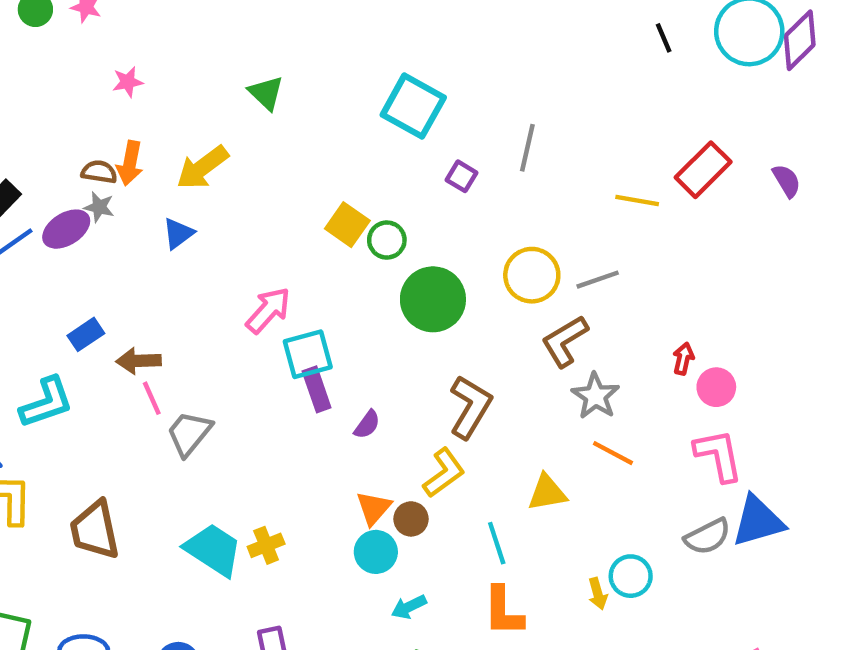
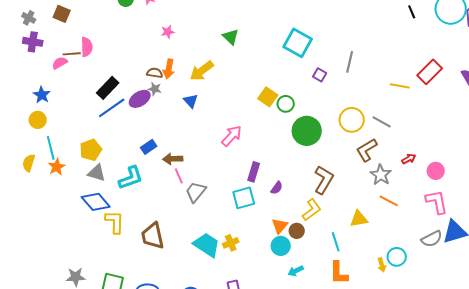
blue triangle: (178, 233) -> (191, 101), turned -35
gray line: (598, 280) -> (382, 122), turned 48
cyan square: (308, 354) -> (244, 198), moved
red arrow: (683, 359) -> (409, 159), moved, turned 48
purple rectangle: (317, 389) -> (254, 172), turned 36

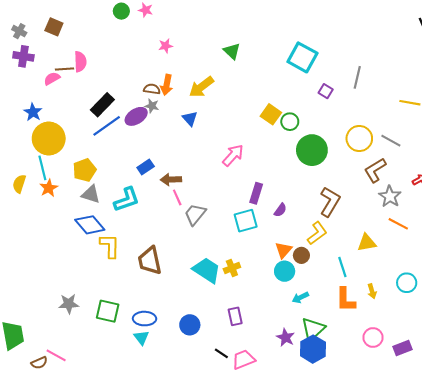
yellow circle: (38, 120) -> (49, 139), moved, size x1.8
yellow arrow: (382, 265) -> (372, 291), moved

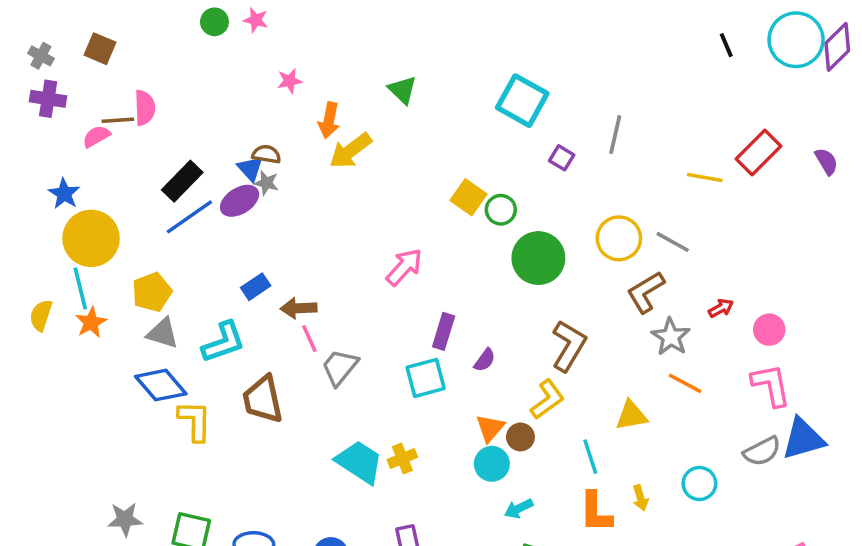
orange arrow: (167, 85) -> (329, 120), moved
blue triangle: (190, 118) -> (250, 169), moved
brown trapezoid: (150, 261) -> (263, 399), moved

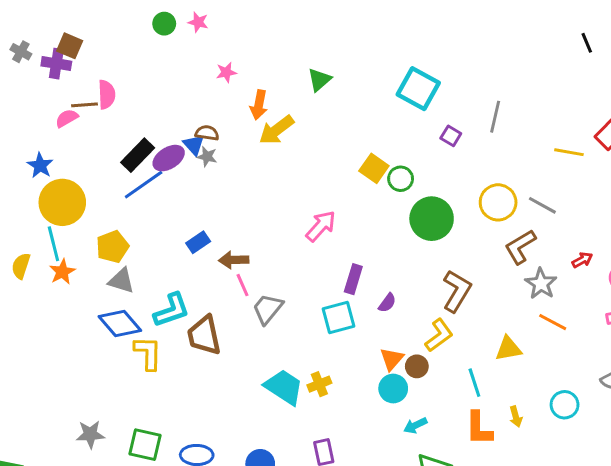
green triangle: (402, 90) -> (319, 80), turned 35
purple cross: (48, 99) -> (56, 64), moved
purple ellipse: (240, 201) -> (169, 158), moved
cyan L-shape: (223, 342) -> (172, 310), moved

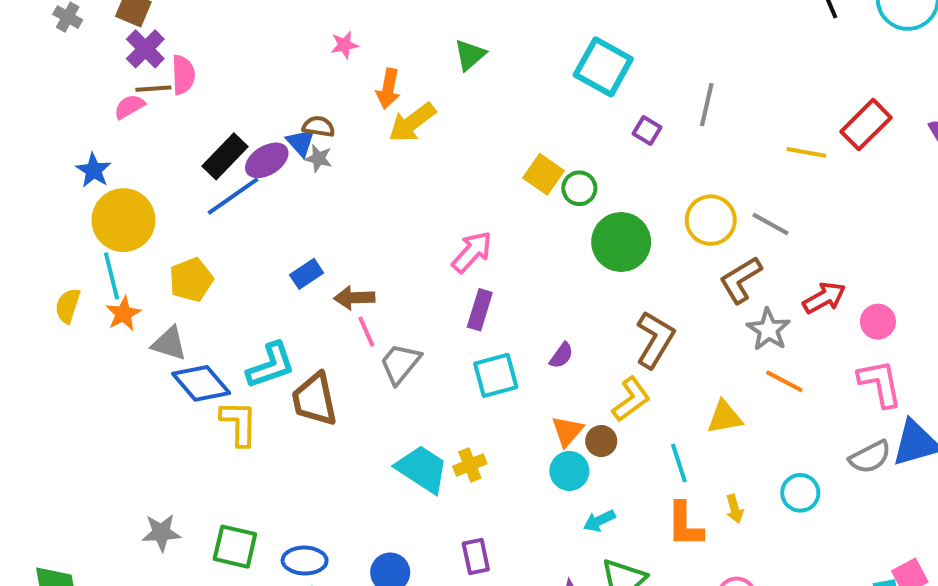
purple cross: (56, 64) -> (145, 49), moved, turned 36
red arrow: (582, 260) -> (824, 298), size x1.5
purple rectangle: (353, 279) -> (480, 310), moved
gray triangle: (121, 281) -> (169, 344), moved

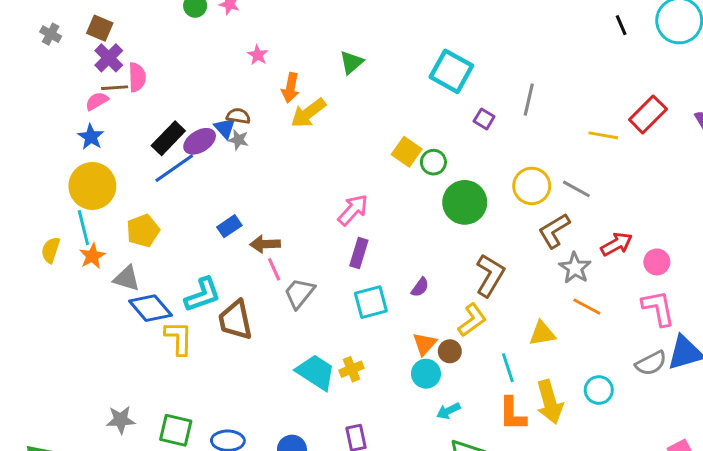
pink star: (344, 45) -> (258, 55), turned -30
blue star: (94, 170) -> (91, 137), moved
yellow arrow: (735, 509) -> (550, 402), size x2.0

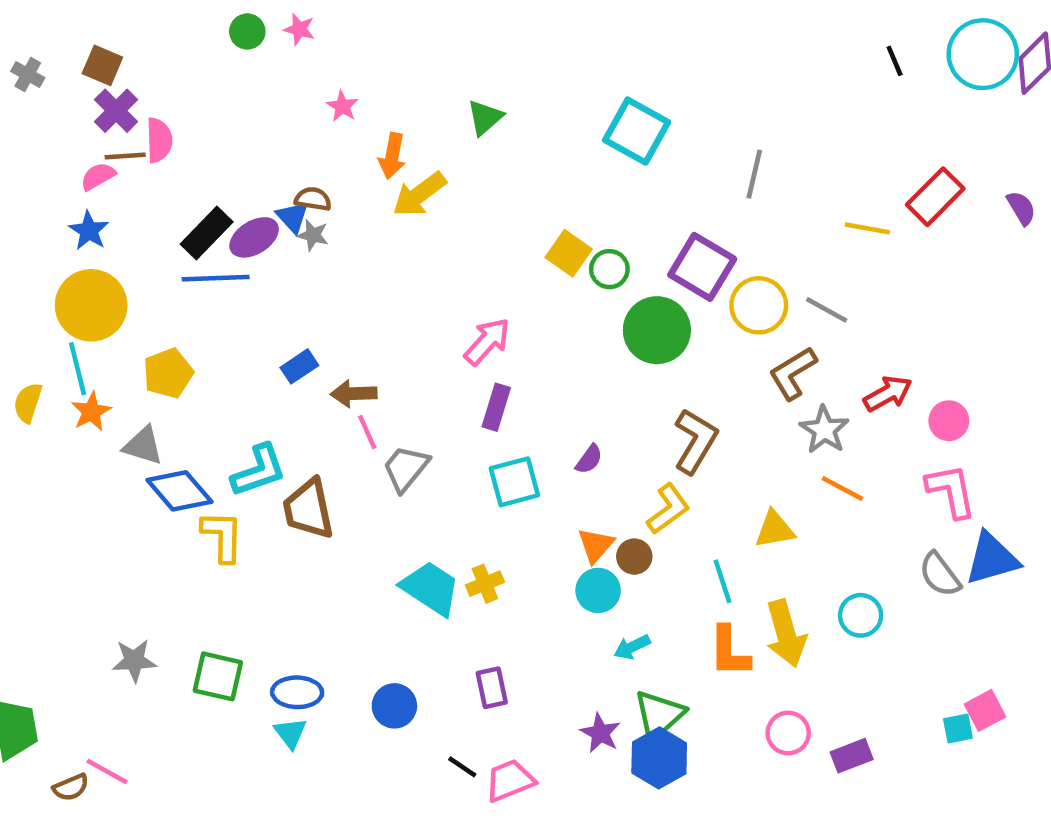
purple square: (484, 119) -> (702, 267), moved, size x2.0
blue line: (174, 168) -> (216, 278), turned 33
gray semicircle: (651, 363) -> (940, 575), turned 80

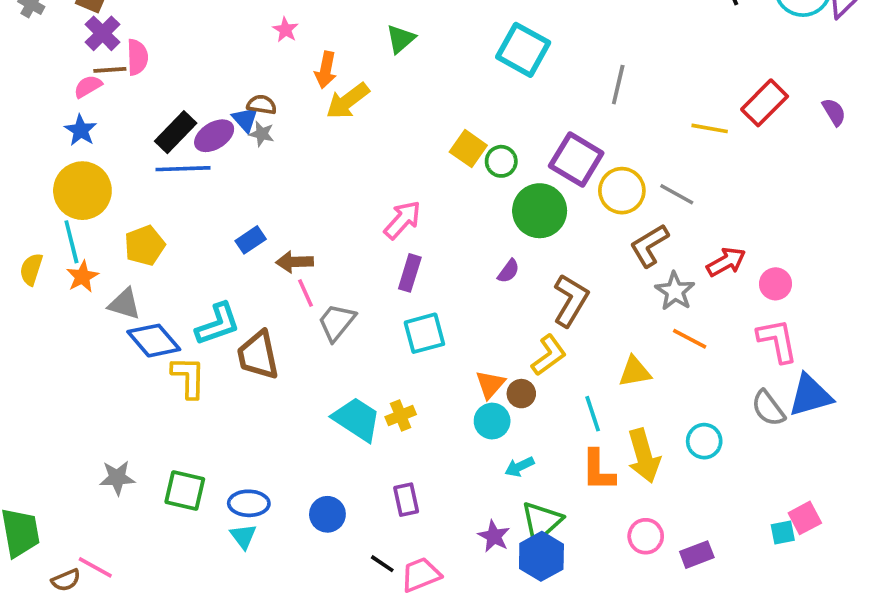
purple semicircle: (589, 459) -> (509, 271), moved

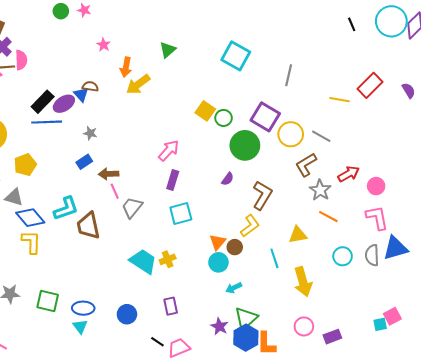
gray star: (262, 134) -> (90, 133), moved
yellow L-shape: (188, 377) -> (31, 242), moved
gray semicircle: (768, 408) -> (372, 255), turned 35
cyan circle: (704, 441) -> (343, 256), moved
orange L-shape: (598, 470) -> (266, 344), moved

